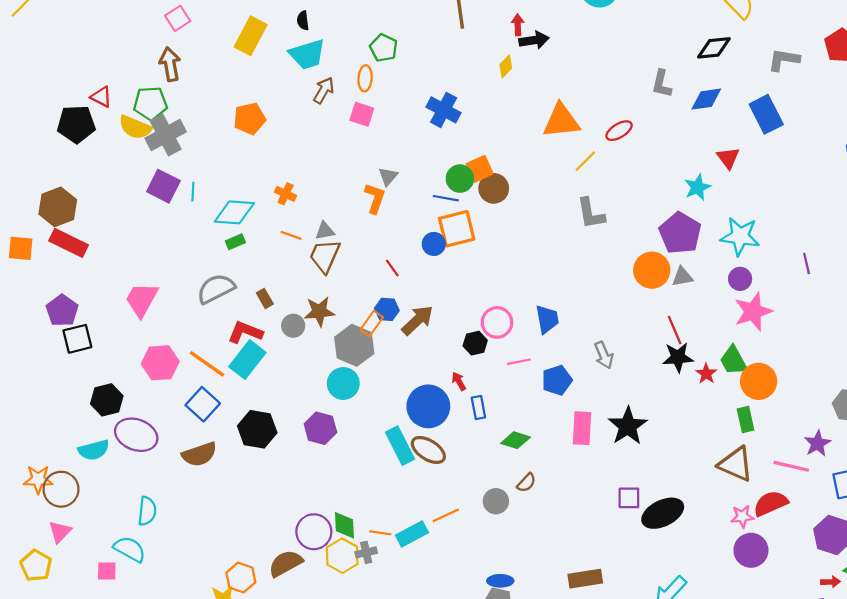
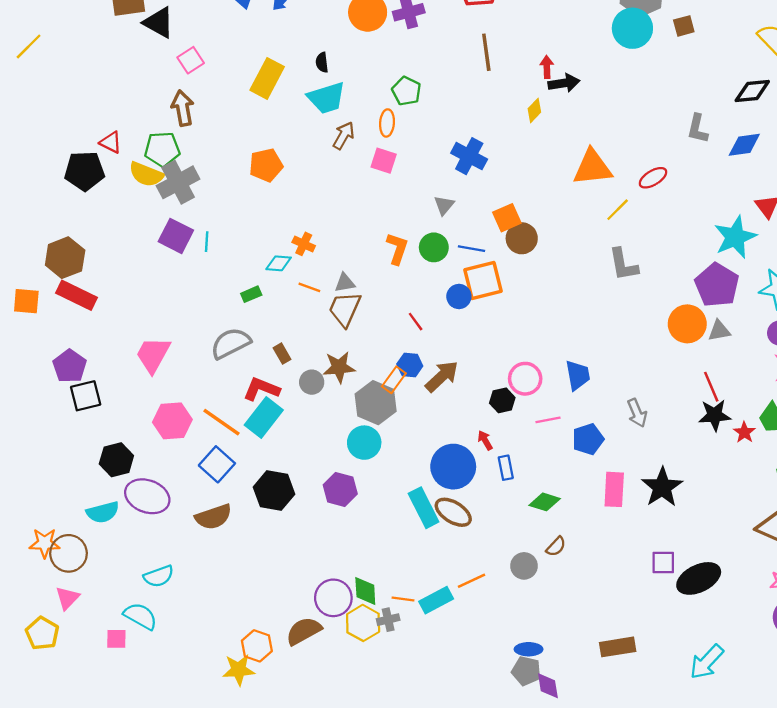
gray triangle: (388, 176) -> (444, 205), moved
green circle: (460, 179) -> (434, 247), moved
cyan star: (698, 187) -> (735, 237), size x1.5
cyan diamond: (234, 212) -> (279, 263), moved, size x0.6
cyan semicircle: (147, 511) -> (159, 576), turned 64

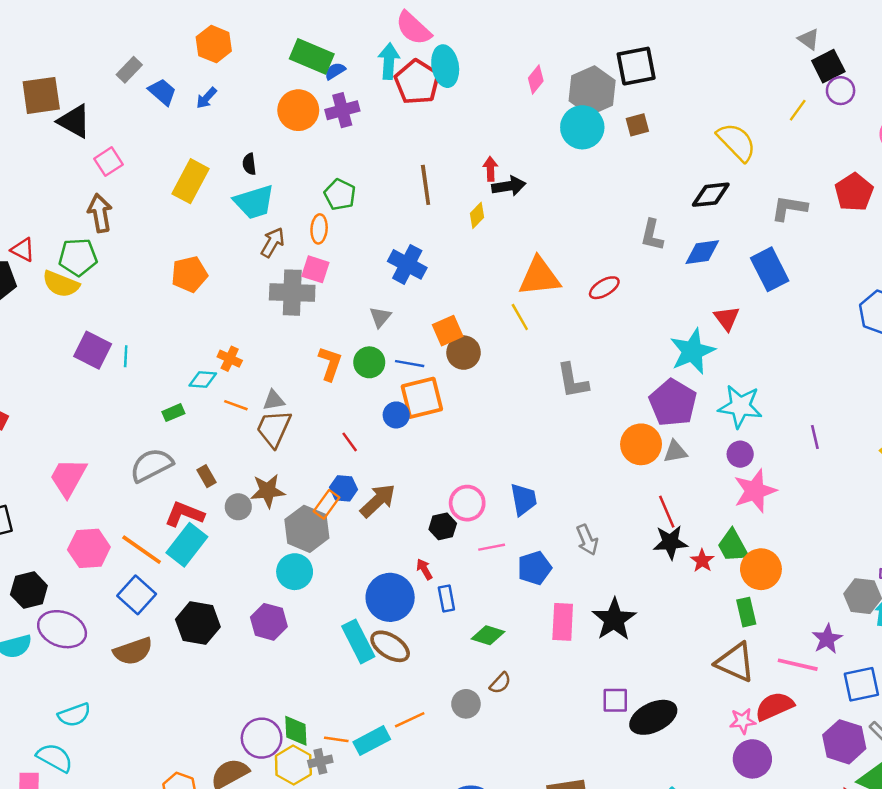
brown line: (486, 52) -> (426, 185), moved
gray cross: (178, 182) -> (292, 293), moved, turned 30
yellow line: (618, 210) -> (520, 317), moved, turned -75

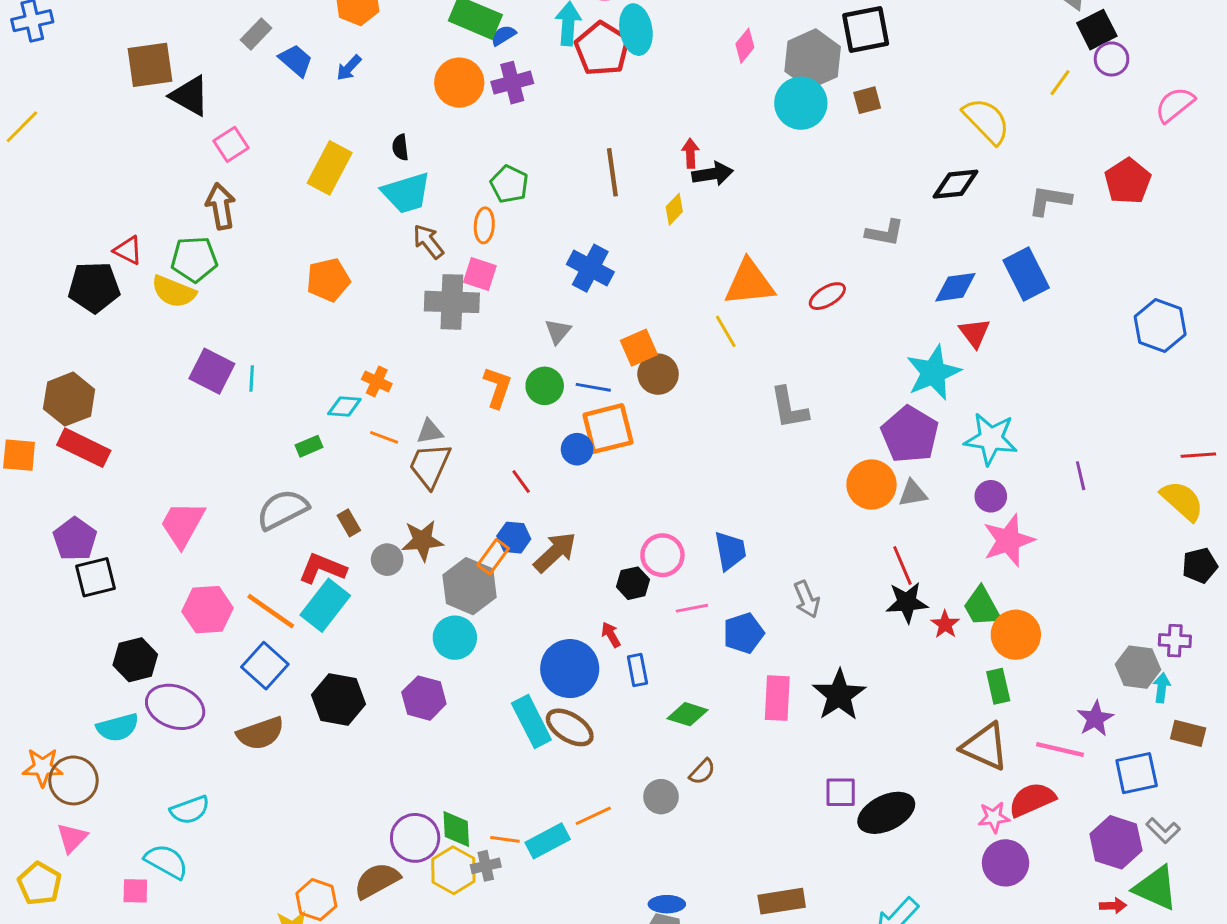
gray L-shape: (652, 235) -> (885, 233), turned -92
brown arrow: (273, 242) -> (428, 242), turned -68
blue diamond: (702, 252) -> (955, 287), moved

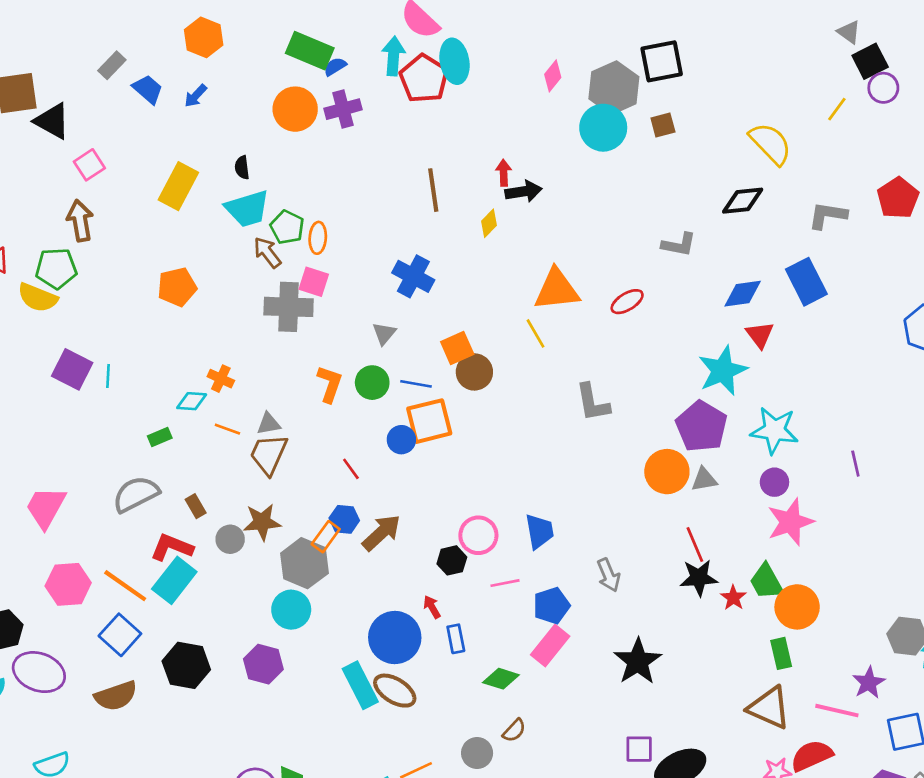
green pentagon: (509, 184) -> (287, 227), moved
pink rectangle: (777, 698) -> (550, 645), moved, turned 36

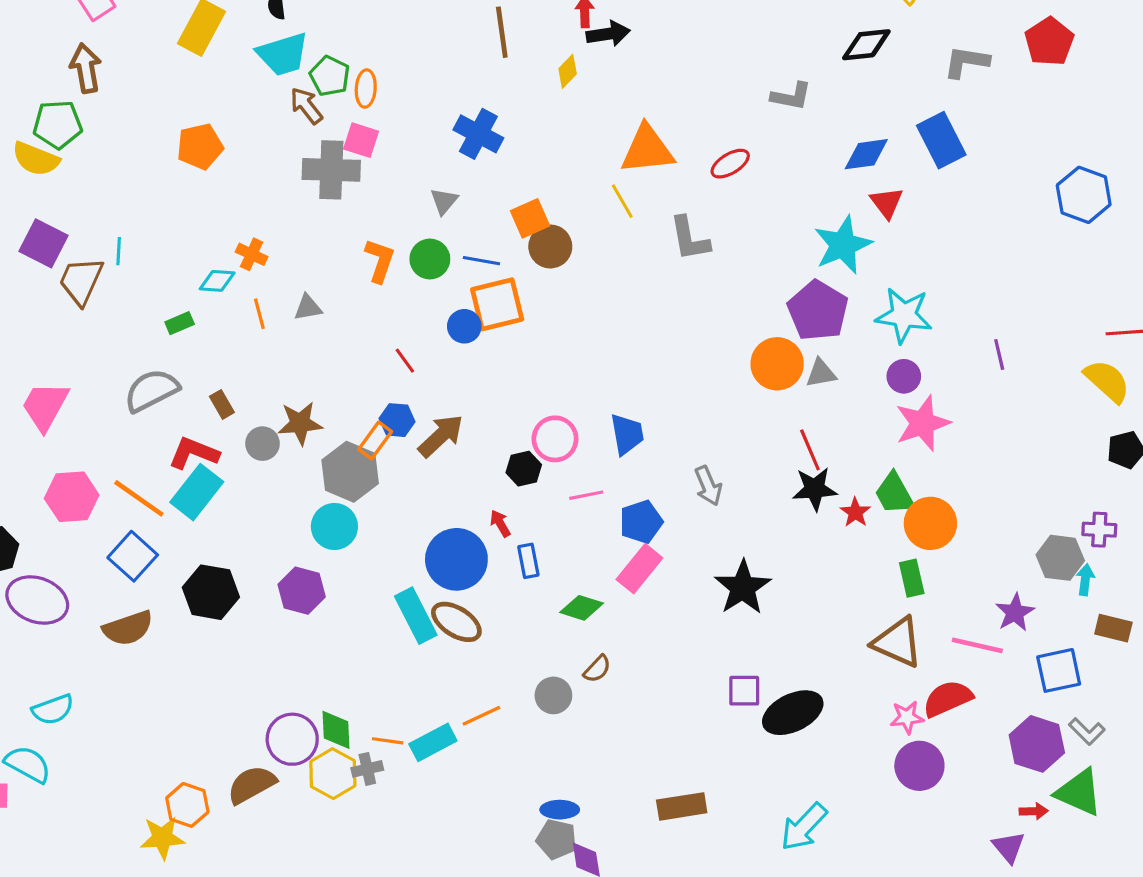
purple square: (72, 369) -> (44, 243), moved
gray L-shape: (593, 402) -> (690, 239), moved
orange line: (227, 429) -> (259, 314), turned 55
brown trapezoid: (269, 454) -> (81, 281), moved

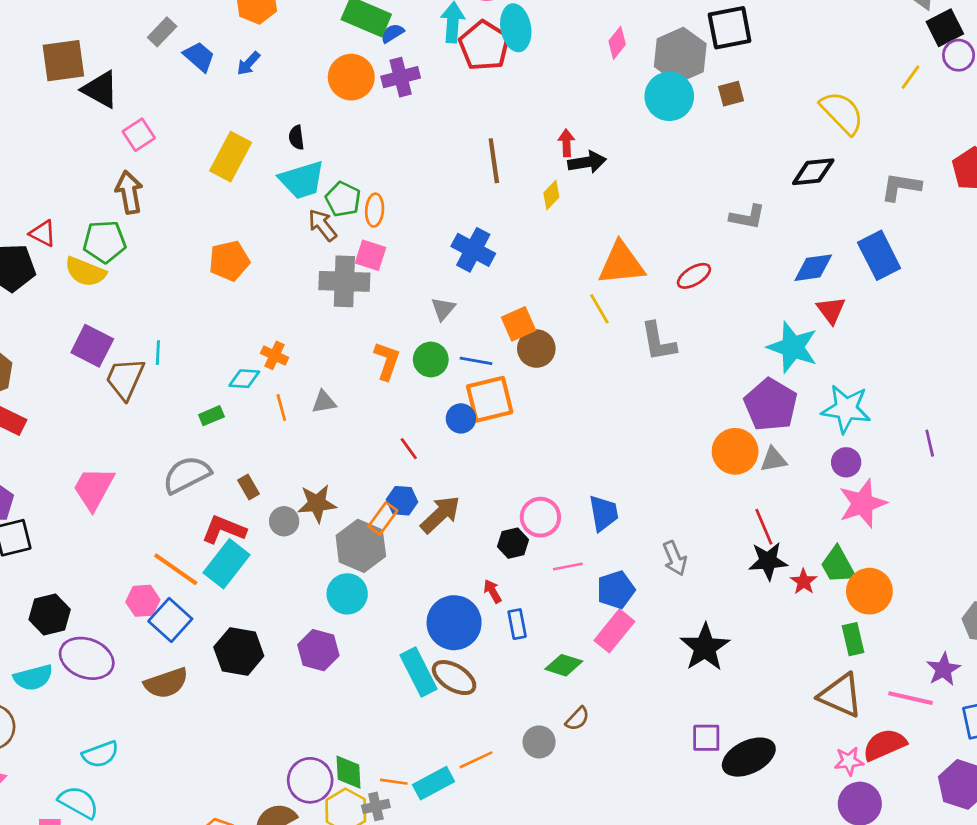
cyan star: (843, 245) -> (793, 347), turned -30
pink hexagon: (72, 497) -> (143, 601), moved, size x0.7

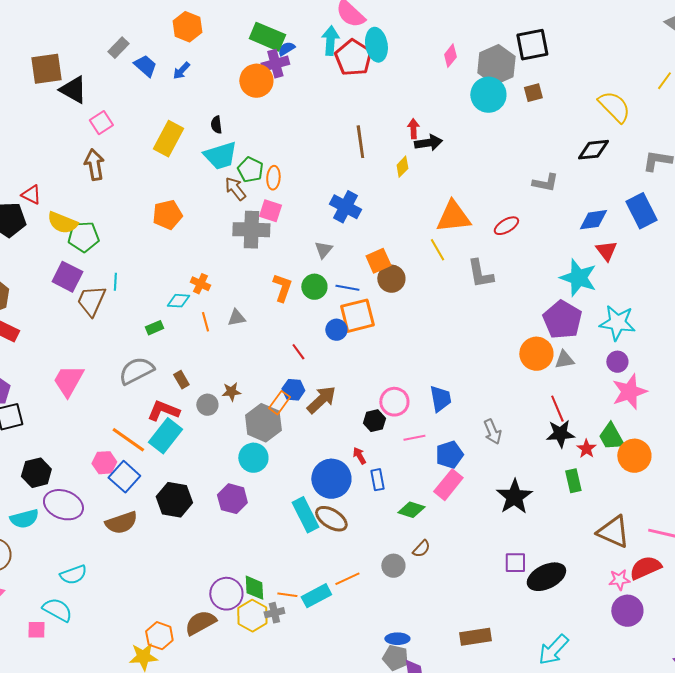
purple cross: (401, 77) -> (275, 64), moved
green pentagon: (105, 242) -> (83, 237), moved
brown star: (317, 503) -> (231, 392), size x0.7
green rectangle: (853, 639) -> (573, 481), moved

